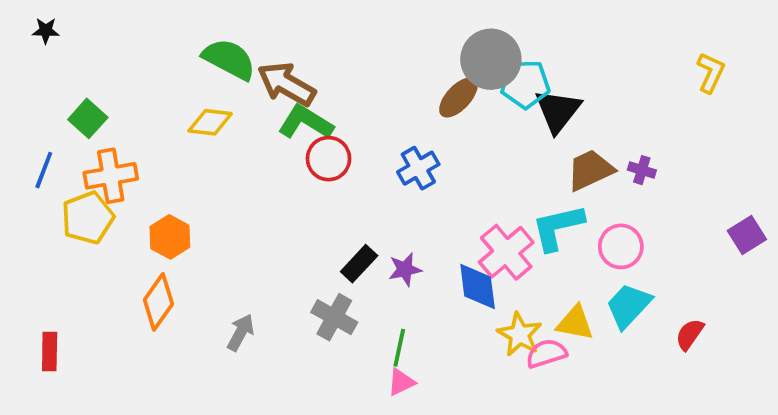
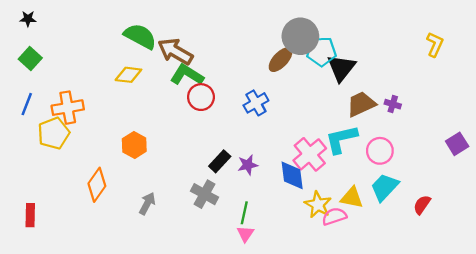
green square: (88, 118) -> (30, 58), moved
orange hexagon: (170, 237) -> (134, 145), moved
pink triangle: (401, 382) -> (245, 234), turned -30

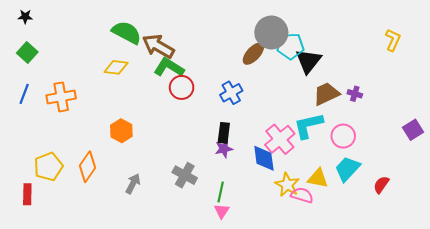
yellow pentagon: (54, 133) -> (48, 167), moved
black rectangle: (220, 161) -> (224, 133), moved, turned -36
pink semicircle: (334, 216) -> (302, 195), turned 35

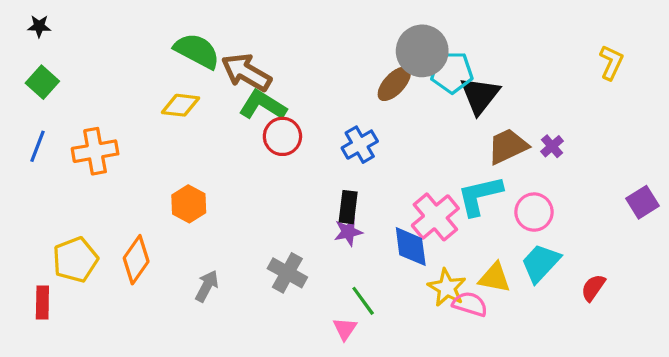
purple cross: (355, 94) -> (552, 146), turned 32
green line: (221, 192) -> (363, 301), moved, turned -48

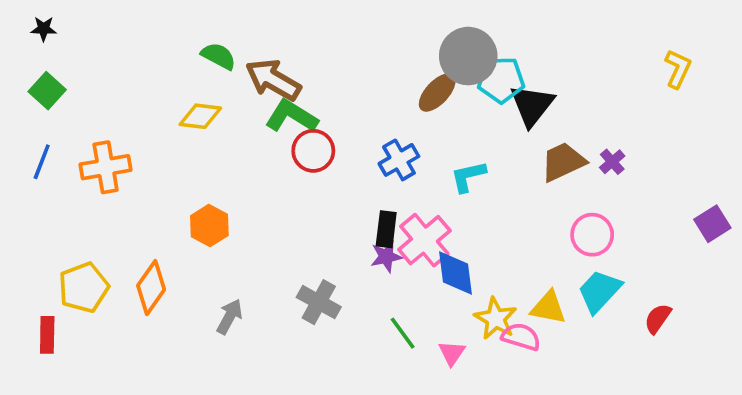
green semicircle: (197, 51) -> (219, 56), size x0.7
cyan L-shape: (480, 196) -> (468, 176), moved, size x0.7
pink cross: (435, 217) -> (424, 240), moved
pink triangle: (345, 329) -> (452, 353), moved

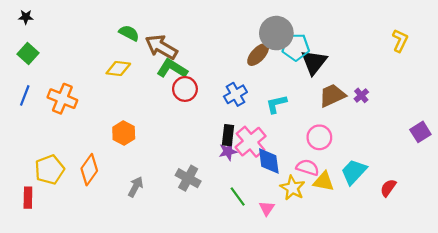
orange cross: (106, 167) -> (62, 99), turned 32
pink circle: (592, 235) -> (319, 137), moved
pink semicircle: (521, 337) -> (308, 167), moved

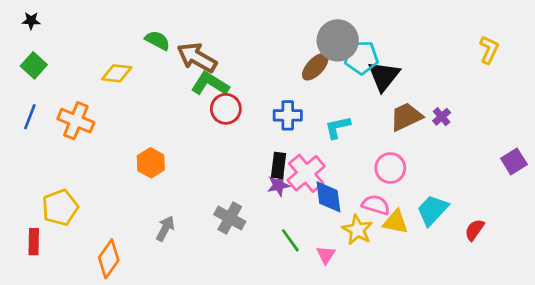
yellow diamond: (118, 69) -> (117, 73), moved
blue cross: (235, 94) -> (288, 115), turned 30
orange diamond: (89, 170) -> (109, 259), moved

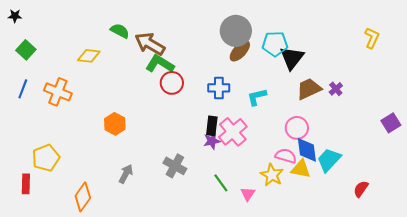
black star: (31, 21) -> (15, 16), moved
gray circle: (338, 40) -> (236, 31), moved
blue diamond: (328, 197) -> (307, 150), moved
red semicircle: (474, 230) -> (361, 189), moved

